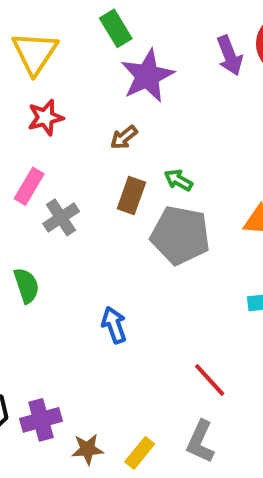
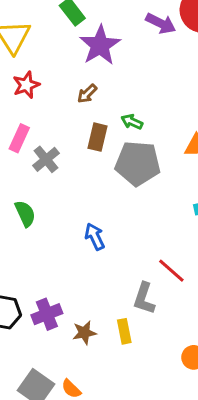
purple arrow: (230, 56) -> (161, 23), turned -36
gray L-shape: (200, 442) -> (144, 298), moved
yellow rectangle: (140, 453) -> (124, 331), turned -45

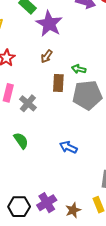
blue arrow: (95, 237) -> (68, 147), turned -30

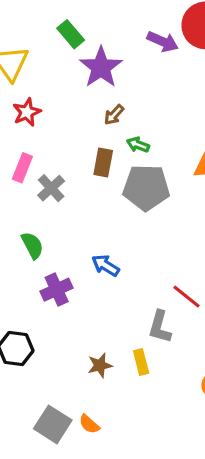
brown arrow: (47, 56) -> (114, 115), moved
purple cross: (47, 203) -> (57, 290), moved

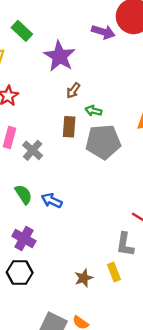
green rectangle: (71, 34) -> (22, 31), moved
blue arrow: (106, 265) -> (52, 201), moved
purple cross: (57, 290) -> (24, 239), moved, turned -30

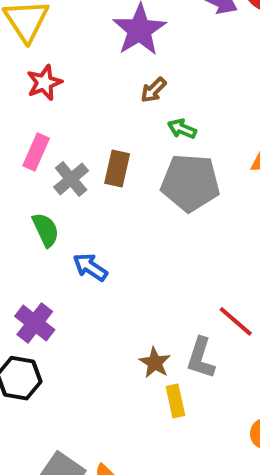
brown rectangle: (69, 127) -> (117, 168), moved
green semicircle: (23, 194) -> (46, 230), moved
brown star: (84, 278) -> (155, 363), moved, turned -30

